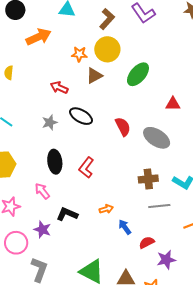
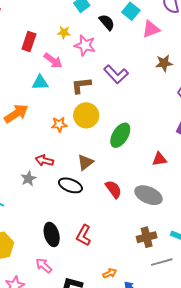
brown L-shape: (107, 19) -> (81, 85), turned -130
brown triangle: (94, 76) -> (85, 162), moved
gray star: (50, 122) -> (28, 179), moved

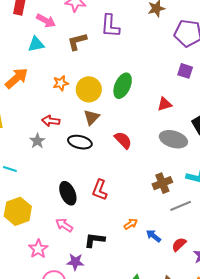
purple L-shape: (116, 74) -> (110, 26), turned 55
yellow circle: (86, 115) -> (89, 89), moved
gray ellipse: (148, 195) -> (173, 139), moved

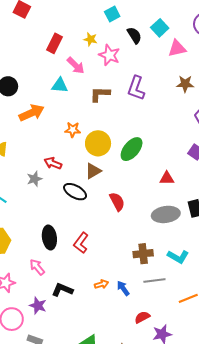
gray ellipse: (173, 139) -> (166, 214), turned -40
blue arrow: (154, 236) -> (123, 288), moved

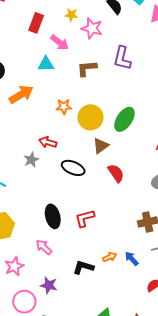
brown triangle: (93, 171) -> (101, 146), moved
red L-shape: (81, 243) -> (85, 218), turned 45
black L-shape: (62, 290) -> (83, 267), moved

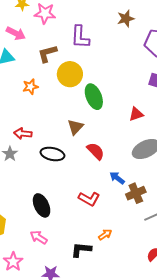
orange star: (64, 107) -> (30, 87), moved
yellow circle: (90, 117) -> (70, 74), moved
green ellipse: (124, 119) -> (94, 97), turned -45
red L-shape: (85, 218) -> (89, 199), moved, turned -125
blue arrow: (132, 259) -> (117, 178), moved

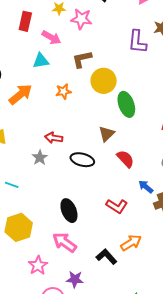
purple L-shape: (80, 37) -> (137, 42), moved
orange arrow: (105, 235) -> (131, 243), size x1.5
pink arrow: (39, 237) -> (65, 242), size x1.4
black L-shape: (81, 250) -> (106, 257), turned 40

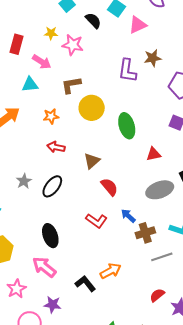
green ellipse: (126, 104) -> (127, 126), moved
red arrow: (54, 138) -> (56, 147), moved
black ellipse: (82, 160) -> (52, 186), moved, turned -70
red L-shape: (117, 206) -> (96, 221), moved

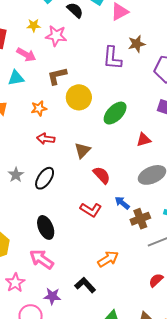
green ellipse: (127, 126) -> (115, 113), turned 65
black L-shape: (85, 284) -> (85, 285), moved

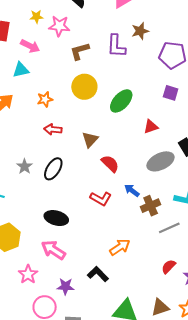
brown L-shape: (57, 76) -> (80, 51), moved
black ellipse: (46, 227) -> (56, 218), turned -50

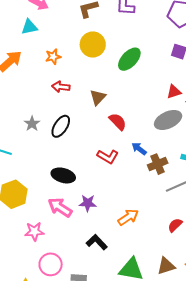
red triangle: (151, 127) -> (174, 92), moved
orange arrow: (120, 247) -> (128, 217), moved
pink star: (28, 274) -> (34, 231), turned 30
black L-shape: (98, 274) -> (97, 242), moved
purple star: (65, 286) -> (88, 203), moved

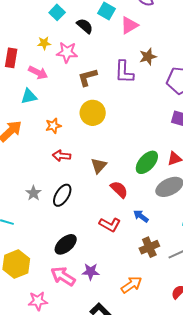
green ellipse: (129, 59) -> (147, 162), moved
brown cross: (158, 164) -> (149, 247), moved
black ellipse: (63, 175) -> (66, 244), turned -55

